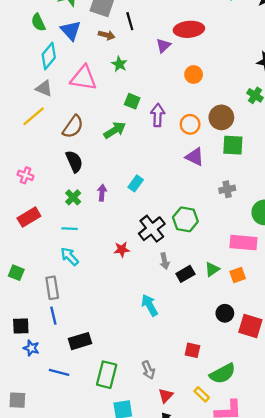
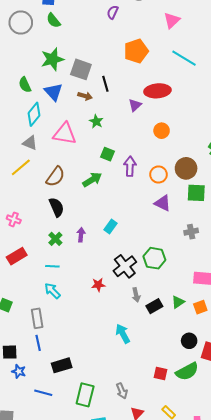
green semicircle: (223, 374) -> (187, 371), moved

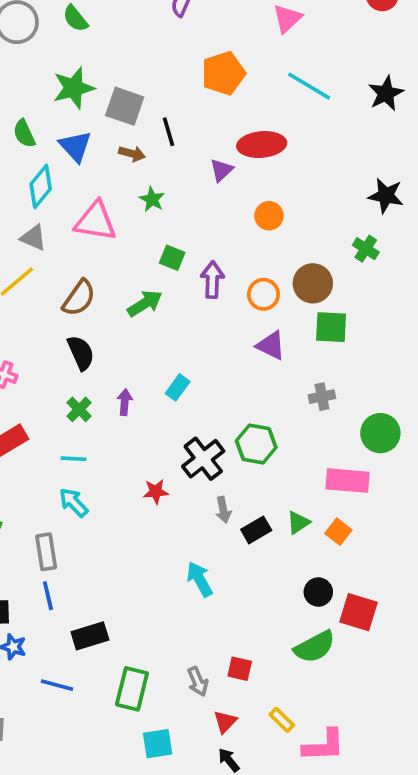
orange square: (200, 307) -> (338, 532), turned -32
red square: (161, 373) -> (240, 669), moved

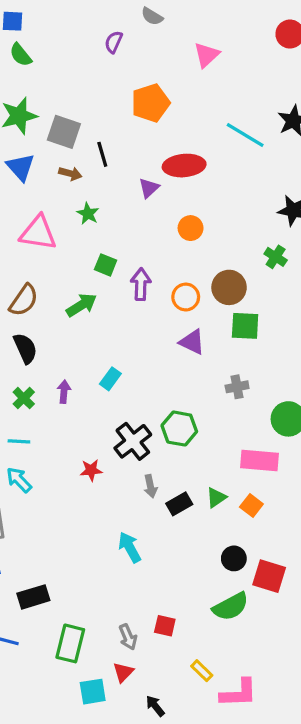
cyan line: (309, 86) -> (245, 135), moved
red triangle: (225, 722) -> (123, 672), moved

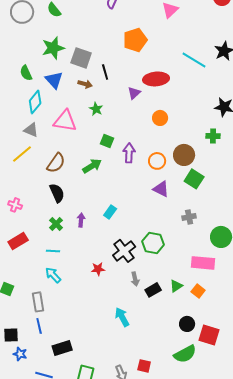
green cross: (276, 257) -> (213, 136), turned -32
green square: (245, 326) -> (194, 179), turned 30

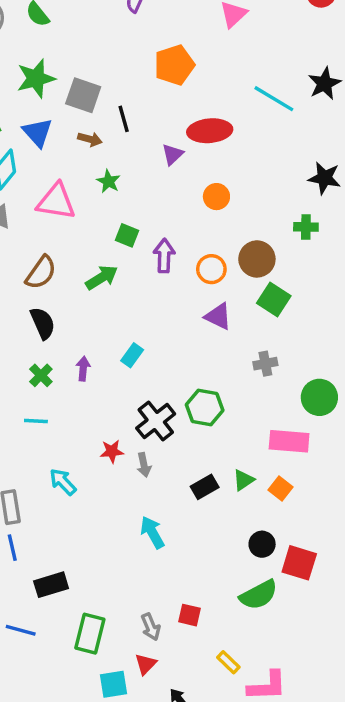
cyan arrow: (53, 275) -> (63, 482), moved
gray arrow: (135, 279) -> (144, 465), moved

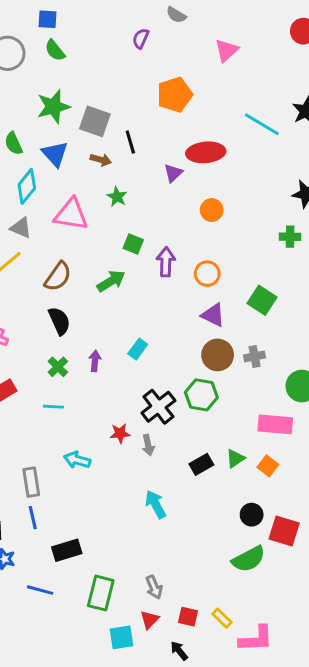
brown circle: (257, 259) -> (218, 355), moved
cyan arrow: (63, 482) -> (77, 460), turned -30
red square: (189, 615) -> (188, 617), moved

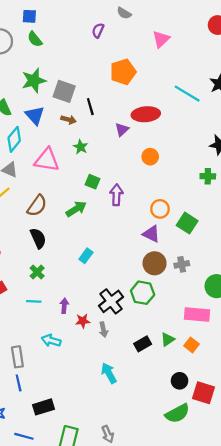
orange circle: (207, 274) -> (160, 209), moved
cyan rectangle: (138, 349) -> (86, 256), moved
purple arrow: (95, 361) -> (64, 306), moved

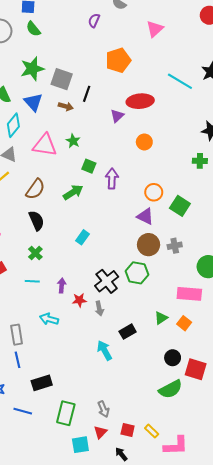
black line: (90, 107) -> (87, 94), turned 35
green star: (81, 147) -> (73, 141), moved
black rectangle: (143, 344) -> (128, 332), moved

